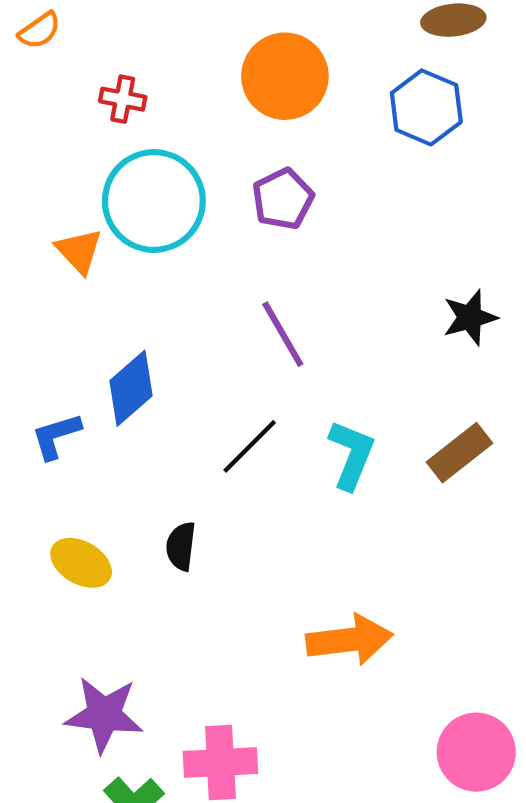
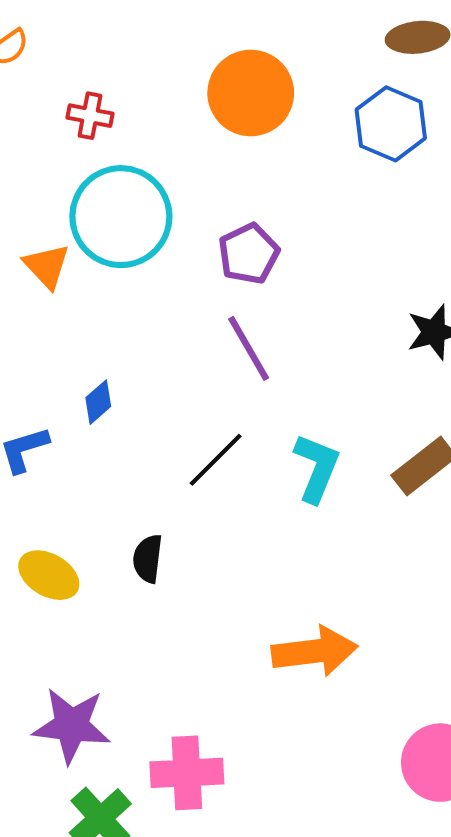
purple pentagon: (283, 199) -> (249, 254), moved
blue diamond: (131, 388) -> (98, 402), size x0.6

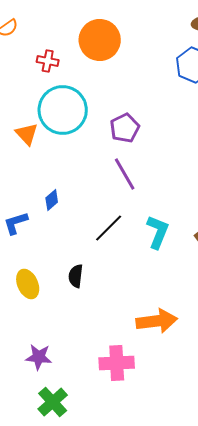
orange circle: (251, 93) -> (100, 40), moved
yellow ellipse: (49, 575) -> (28, 284), turned 36
purple star: (71, 726) -> (39, 357), size x0.7
pink cross: (187, 773) -> (117, 363), moved

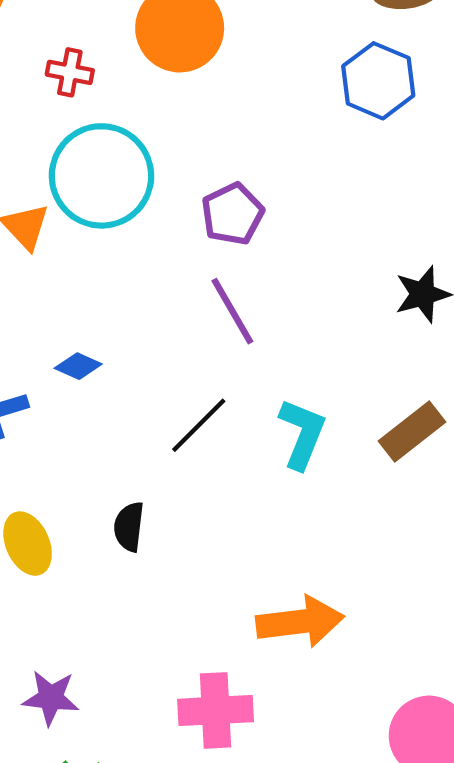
blue diamond: (52, 200) -> (78, 366), turned 65

